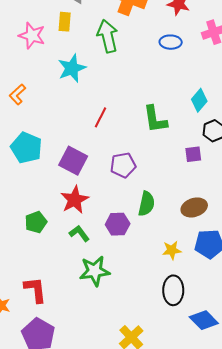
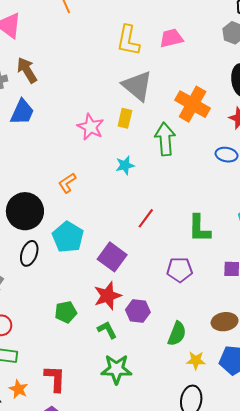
cyan star: (72, 68) -> (125, 165), size x0.7
purple pentagon: (123, 165) -> (180, 270), moved
green semicircle: (146, 204) -> (177, 334), moved
purple hexagon: (118, 224) -> (138, 311), moved

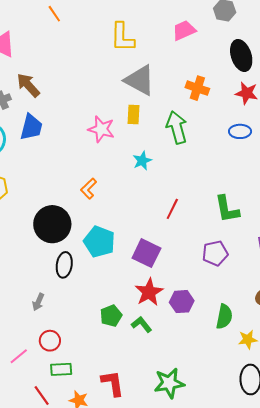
pink trapezoid: (171, 38) -> (184, 30), moved
orange cross: (193, 104) -> (197, 88), size x0.7
green L-shape: (107, 330) -> (142, 324), moved
green star: (116, 369) -> (169, 383), moved

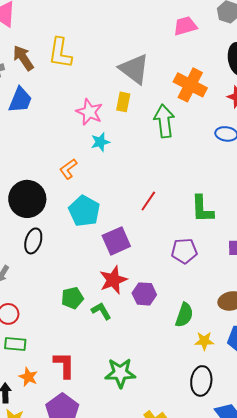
yellow L-shape: (122, 37) -> (60, 53), moved
orange cross: (197, 88) -> (190, 85), size x1.4
cyan star: (142, 161) -> (100, 142), moved
cyan pentagon: (99, 242) -> (84, 211), moved
purple square: (146, 253) -> (116, 241), turned 32

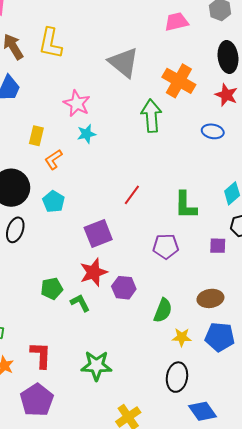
yellow rectangle: (123, 102) -> (36, 136), moved
cyan pentagon: (84, 211) -> (54, 202), moved, size x0.7

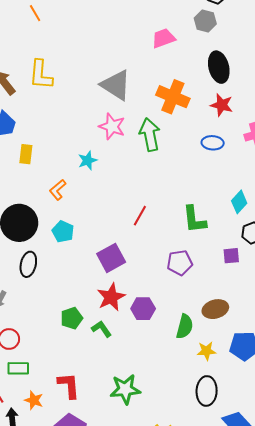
pink star: (77, 103) -> (112, 126), moved
yellow rectangle: (36, 136) -> (26, 154), moved
brown ellipse: (210, 298) -> (215, 309), moved

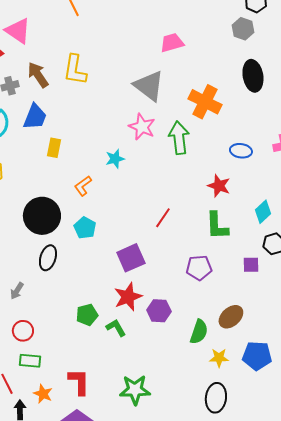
pink trapezoid: (163, 38) -> (172, 43), moved
red star: (222, 105) -> (219, 186), moved
brown ellipse: (215, 309) -> (231, 317), turned -30

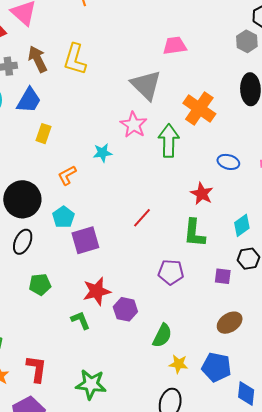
purple square: (131, 258) -> (85, 240), moved
green pentagon: (87, 315) -> (40, 285), moved
brown ellipse: (231, 317) -> (230, 323), moved

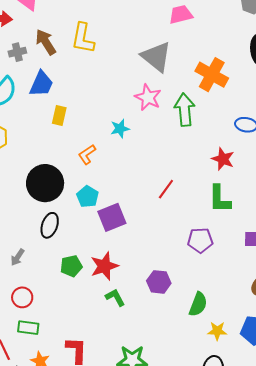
red star: (97, 291) -> (104, 266), moved

